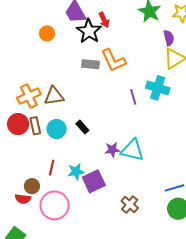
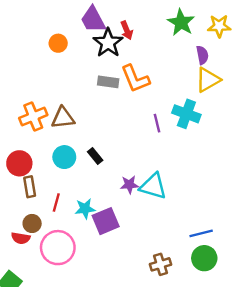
red circle: (18, 124) -> (19, 163), moved
brown rectangle: (35, 126) -> (30, 187), moved
brown cross: (130, 205) -> (161, 264), moved, turned 30

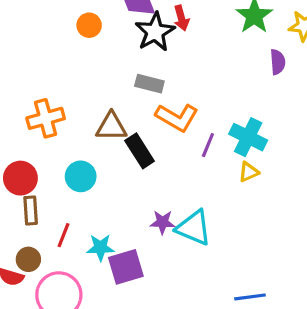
orange L-shape: (135, 79) -> (177, 117), moved, turned -44
yellow triangle: (208, 80) -> (249, 172), moved, size x0.6
brown triangle: (63, 118) -> (111, 127), moved
purple line: (157, 123) -> (208, 145), turned 30
black rectangle: (95, 156) -> (140, 151), moved, size x1.5

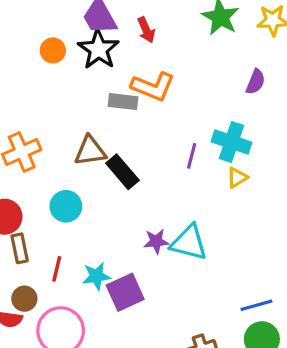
black star: (155, 32) -> (98, 49), moved
purple semicircle: (278, 62) -> (255, 82), moved, turned 35
orange L-shape: (177, 117) -> (153, 87), moved

